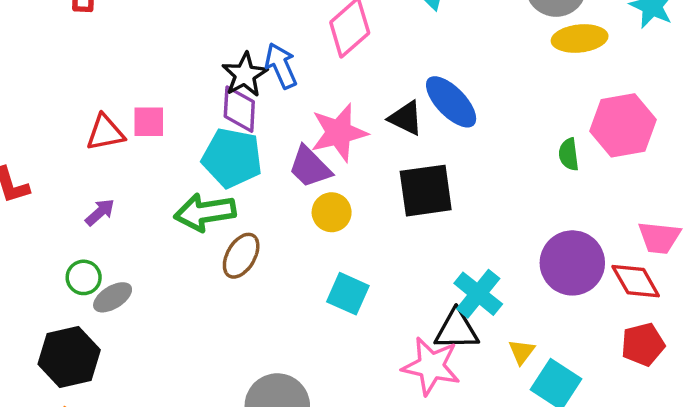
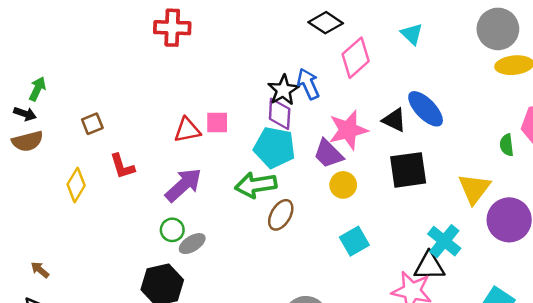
purple arrow: (100, 212) -> (183, 185), size x1.8
cyan square: (348, 294) -> (354, 241), turned 36
yellow triangle: (522, 352) -> (474, 189), moved, size x1.8

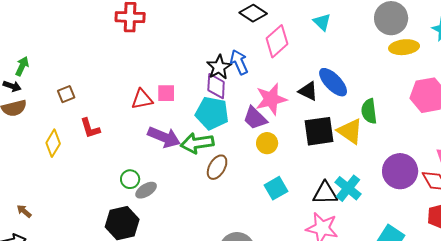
green semicircle: (507, 145) -> (369, 111), moved, size x1.4
purple arrow: (183, 185) -> (164, 137), moved, turned 64
yellow triangle: (474, 189) -> (350, 131), moved, turned -32
black triangle: (429, 266) -> (325, 193), moved

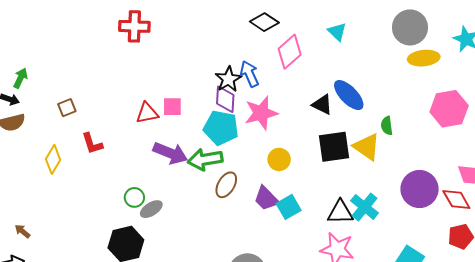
pink star: (271, 99) -> (261, 113), moved
green semicircle: (369, 111) -> (387, 126), size x0.7
purple trapezoid: (255, 118) -> (266, 199), moved

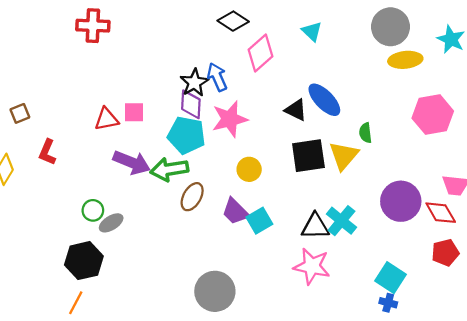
red L-shape: (92, 144) -> (47, 152), turned 40
yellow triangle: (367, 147) -> (344, 156), turned 36

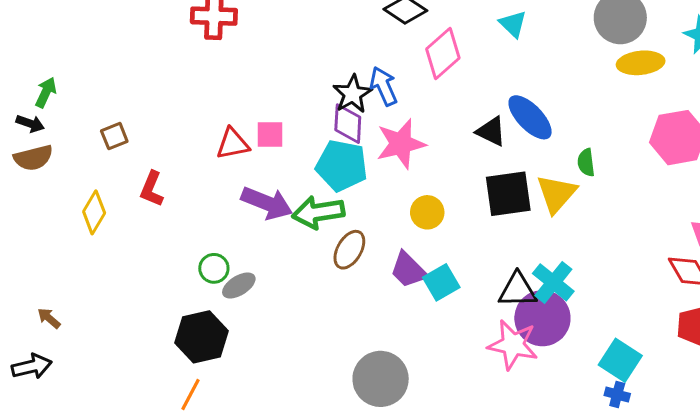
purple circle: (401, 201) -> (542, 318), moved

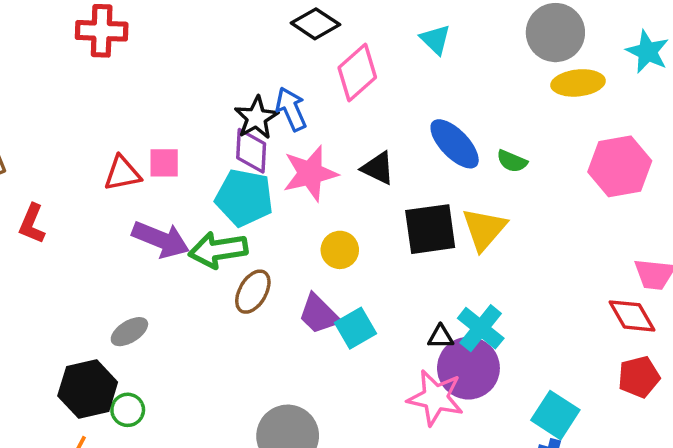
black triangle: (491, 131) -> (378, 168), moved
green semicircle: (586, 162) -> (512, 161), moved, turned -60
green circle: (214, 268) -> (128, 410), moved
black triangle: (518, 290) -> (441, 337), size x0.6

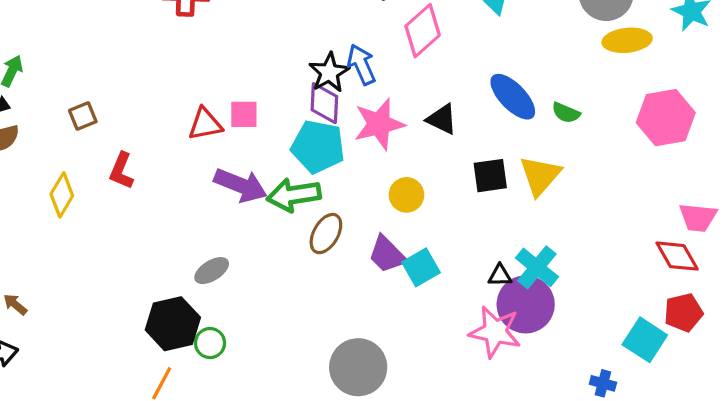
black square: (430, 229) -> (490, 176), size x0.7
cyan square: (555, 415) -> (645, 340), moved

